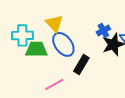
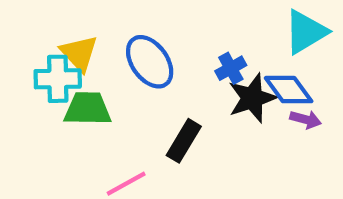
yellow triangle: (54, 23) -> (79, 53), moved
blue ellipse: (63, 44) -> (150, 62), moved

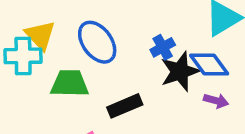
green trapezoid: (88, 109) -> (70, 84), moved
purple arrow: (306, 119) -> (216, 101), moved
black rectangle: (184, 141) -> (125, 106), turned 36

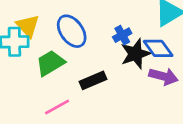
green trapezoid: (70, 84) -> (50, 63), turned -32
purple arrow: (216, 101) -> (163, 76), size x1.5

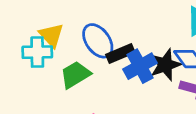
blue cross: (122, 35) -> (140, 66), moved, size x1.6
black rectangle: (93, 80) -> (120, 53), moved

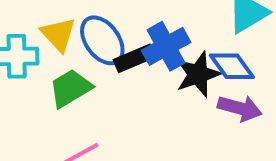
yellow triangle: (51, 35) -> (58, 34), moved
blue cross: (140, 66) -> (166, 46), moved

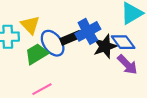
blue ellipse: (102, 40) -> (53, 43), moved
purple arrow: (240, 108) -> (127, 65), turned 30

